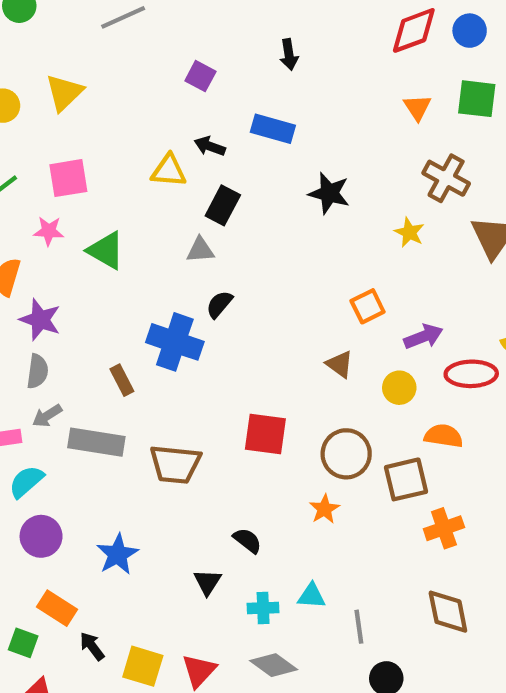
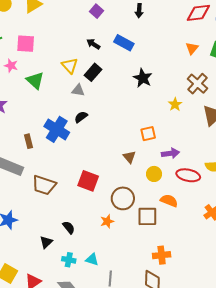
yellow triangle: (169, 171) -> (70, 66), moved, turned 30
orange cross: (444, 528) -> (162, 255), moved

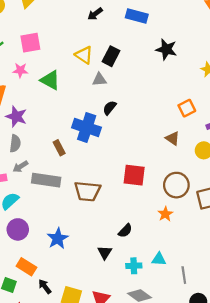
black arrow: (93, 44) -> (95, 14), moved, turned -56
black semicircle: (69, 227) -> (125, 231), turned 96

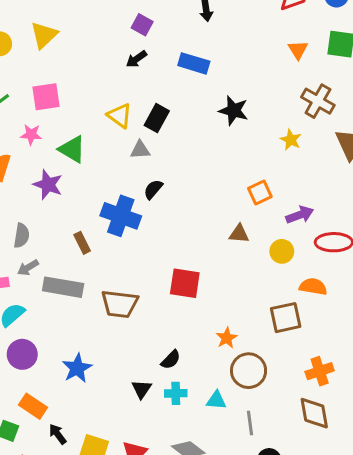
purple star: (16, 117) -> (48, 185), moved
brown triangle: (173, 138) -> (239, 234), turned -32
brown circle: (176, 185) -> (249, 371), moved
cyan cross: (134, 266) -> (176, 393), moved

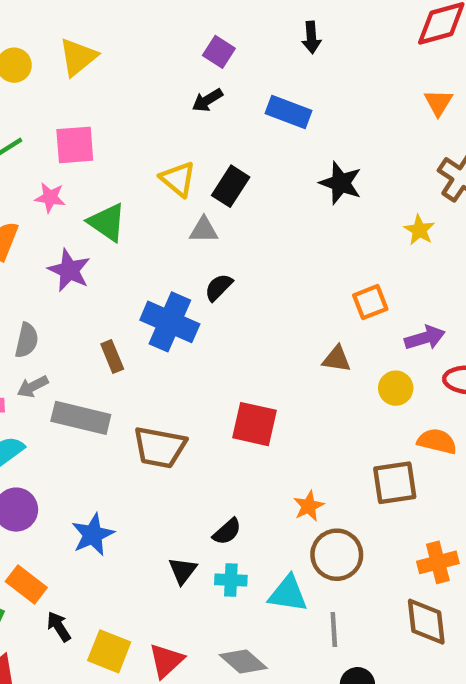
cyan triangle: (216, 400) -> (288, 594), size x1.4

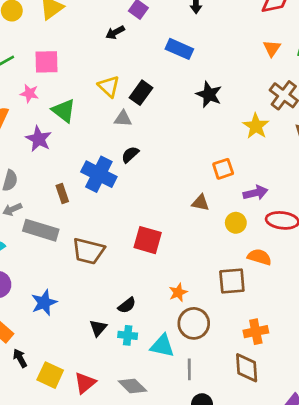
black arrow: (207, 100) -> (115, 32), moved
yellow star: (419, 230) -> (256, 126), size x1.4

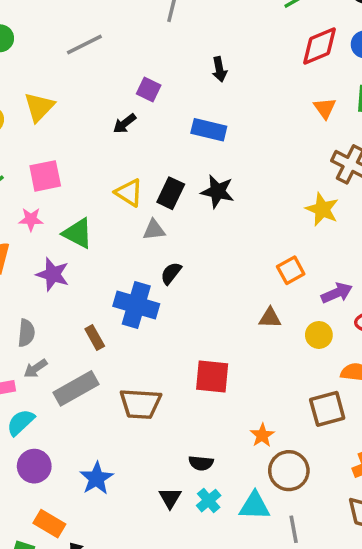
black star: (209, 94) -> (217, 191), moved
gray rectangle: (41, 230) -> (76, 388), turned -36
black semicircle: (127, 305) -> (201, 463), turned 54
cyan cross: (128, 335) -> (209, 501), turned -36

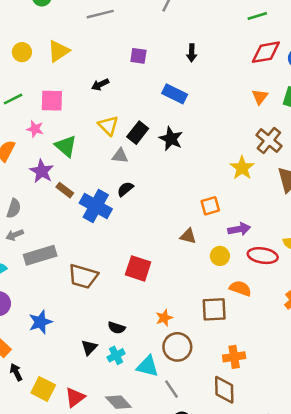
purple square: (149, 90) -> (138, 56), turned -30
black arrow: (125, 124) -> (100, 84), moved
brown rectangle: (95, 338) -> (65, 190), moved, turned -36
gray line: (294, 529) -> (171, 389), turned -36

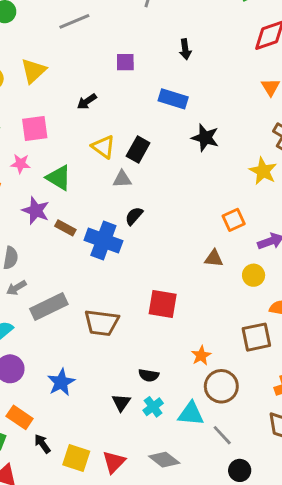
black star: (171, 139) -> (205, 138), moved

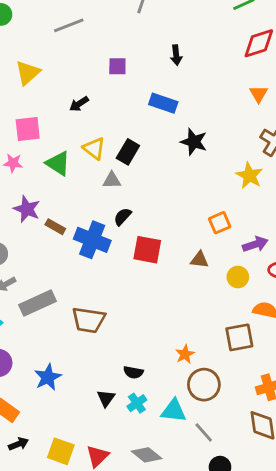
green triangle: (59, 178) -> (58, 163), moved
red square: (163, 304) -> (147, 250), moved
black arrow: (42, 444) -> (18, 444), moved, turned 102

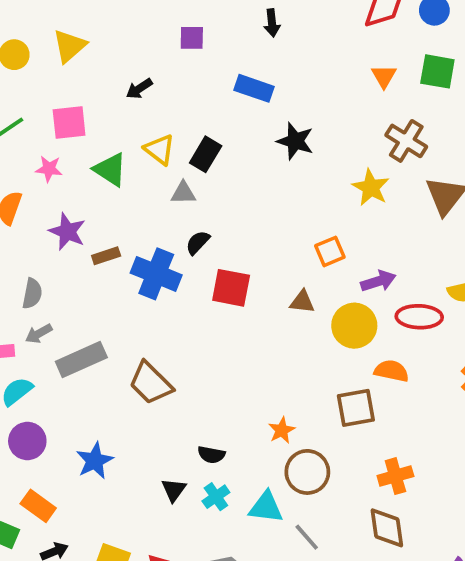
brown rectangle: (55, 227) -> (106, 256), turned -48
yellow circle: (238, 277) -> (354, 326), size x1.5
brown trapezoid: (89, 320) -> (151, 383), turned 36

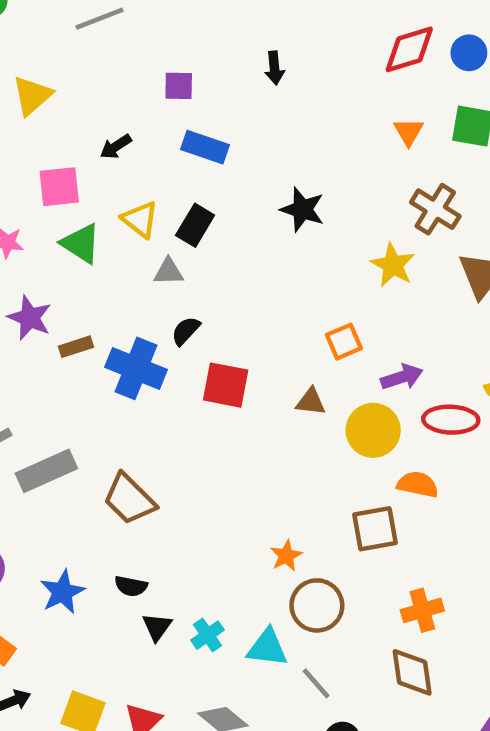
blue rectangle: (254, 88) -> (205, 147), moved
pink square: (69, 122) -> (59, 187), moved
black semicircle: (211, 455) -> (131, 586), moved

